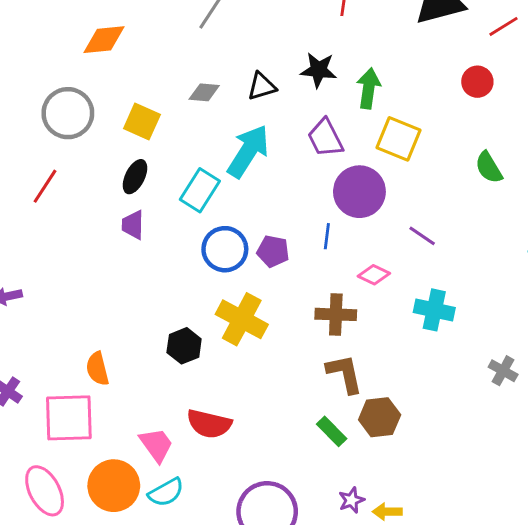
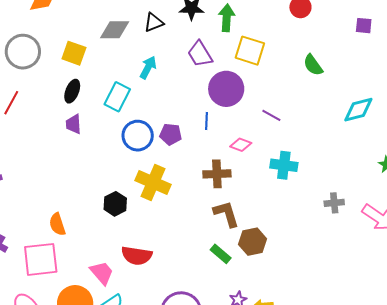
gray diamond: (204, 92) -> (115, 30), size x1.4
cyan arrow: (248, 151) -> (148, 67), size x0.6
gray cross: (503, 371) -> (334, 203), turned -30

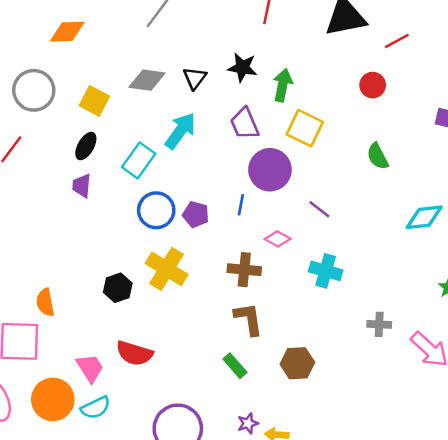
black triangle: (154, 22) -> (195, 78), turned -40
cyan arrow: (148, 67) -> (180, 131), size x1.4
brown hexagon: (253, 242) -> (297, 363), moved

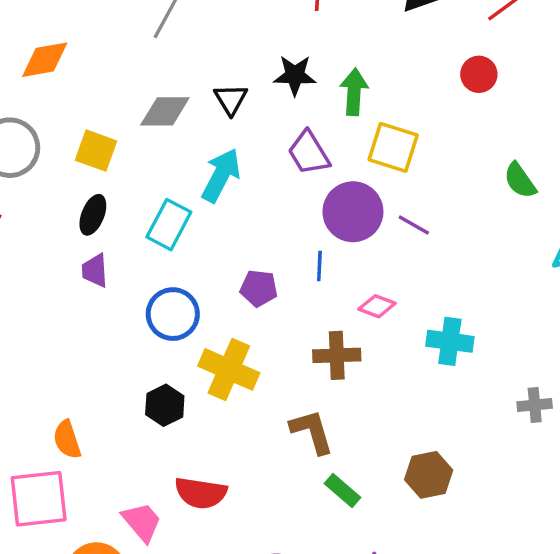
green semicircle: (378, 156) -> (520, 180), moved
purple line: (319, 209) -> (414, 225), moved
blue circle: (156, 210) -> (173, 314), moved
brown L-shape: (249, 319) -> (312, 432), moved

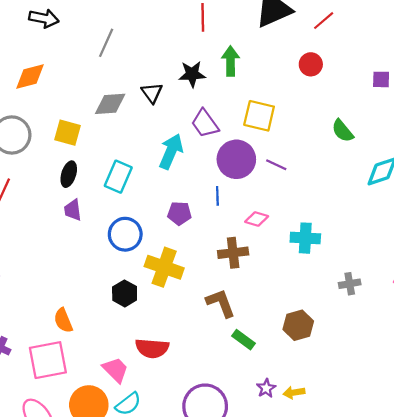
green arrow: (354, 92) -> (230, 61), moved
cyan arrow: (221, 175) -> (171, 151), moved
gray cross: (535, 405) -> (350, 284), moved

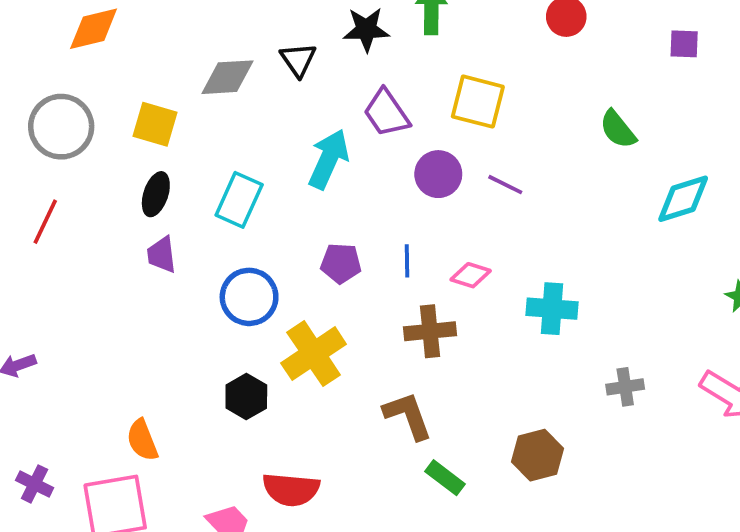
purple circle: (236, 159) -> (438, 174), size x0.7
blue line: (217, 196) -> (407, 261), moved
yellow cross: (164, 267) -> (314, 354), turned 36

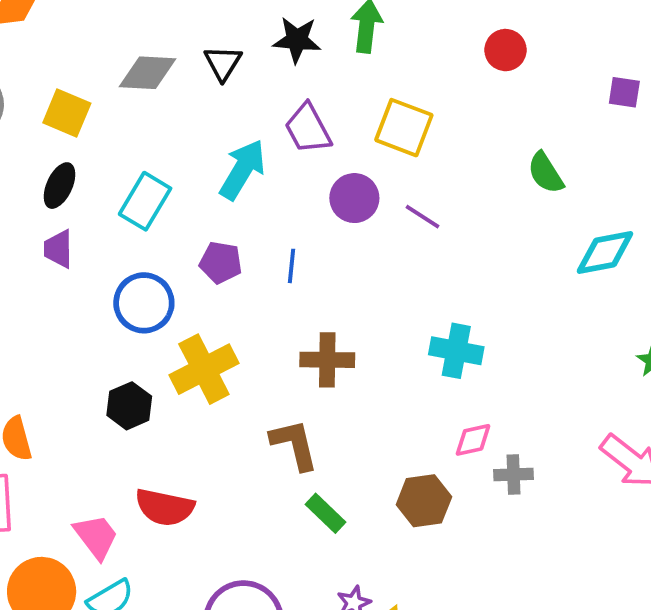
blue line: (407, 261) -> (292, 266), moved
purple pentagon: (341, 263) -> (221, 262), moved
pink diamond: (471, 275) -> (473, 440), moved, turned -36
gray cross: (625, 387) -> (514, 474), moved

